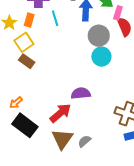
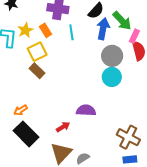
orange rectangle: (29, 20) -> (46, 30), turned -56
red arrow: (60, 113) -> (63, 127), size x0.6

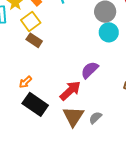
purple semicircle: (86, 110) -> (90, 70), turned -36
red arrow: (63, 127) -> (70, 91), size x1.6

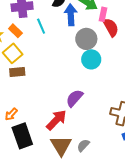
brown rectangle: (34, 40) -> (17, 72), turned -35
black rectangle: (35, 104) -> (22, 136), turned 40

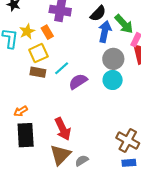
cyan line: (41, 26) -> (62, 68), moved, turned 56
purple semicircle: (75, 98) -> (78, 81), moved
red arrow: (56, 120) -> (63, 129), turned 95

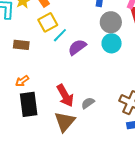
yellow square: (38, 53) -> (48, 22), moved
brown rectangle: (38, 72) -> (21, 45), moved
gray semicircle: (82, 161) -> (88, 103), moved

